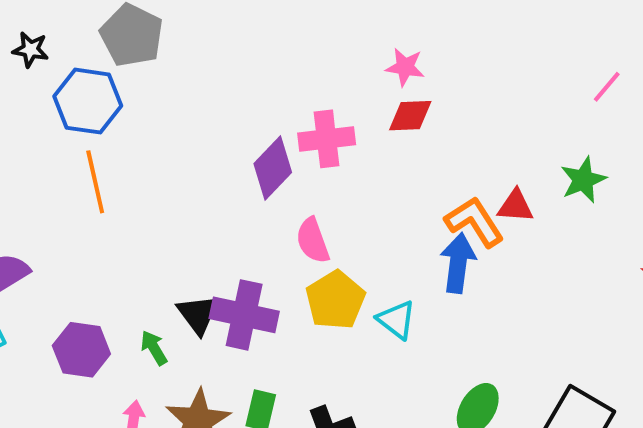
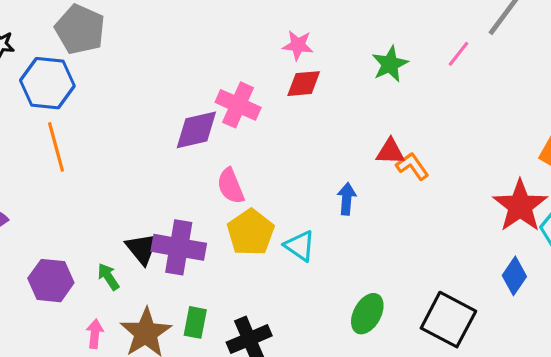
pink cross: (327, 139) -> (238, 105), turned 33
purple diamond: (273, 168) -> (196, 130), turned 36
green star: (583, 180) -> (390, 64), moved
orange L-shape: (474, 222) -> (412, 166), moved, size x0.7
blue arrow: (458, 263) -> (347, 199), size x0.7

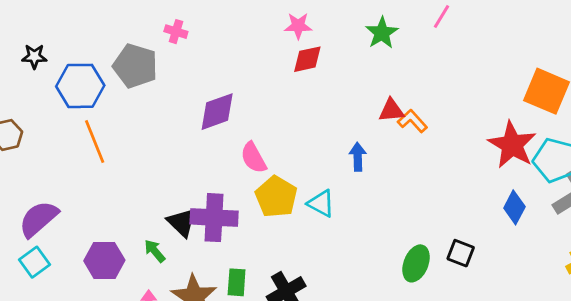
gray pentagon: (80, 29) -> (135, 66), moved
pink cross: (238, 105) -> (176, 32), moved, size x0.6
green ellipse: (367, 314) -> (416, 263), moved
black square: (448, 320) -> (461, 253), size x0.6

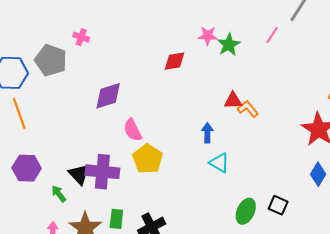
pink star: (298, 26) -> (208, 36), moved
cyan triangle: (321, 203) -> (219, 163), moved
purple hexagon: (104, 261) -> (27, 168), moved

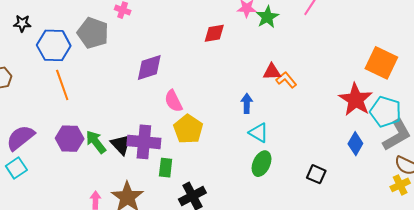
green arrow: (59, 194) -> (96, 142), moved, size x1.4
green ellipse: (246, 211) -> (262, 164), moved
green rectangle: (116, 219) -> (166, 168), moved

